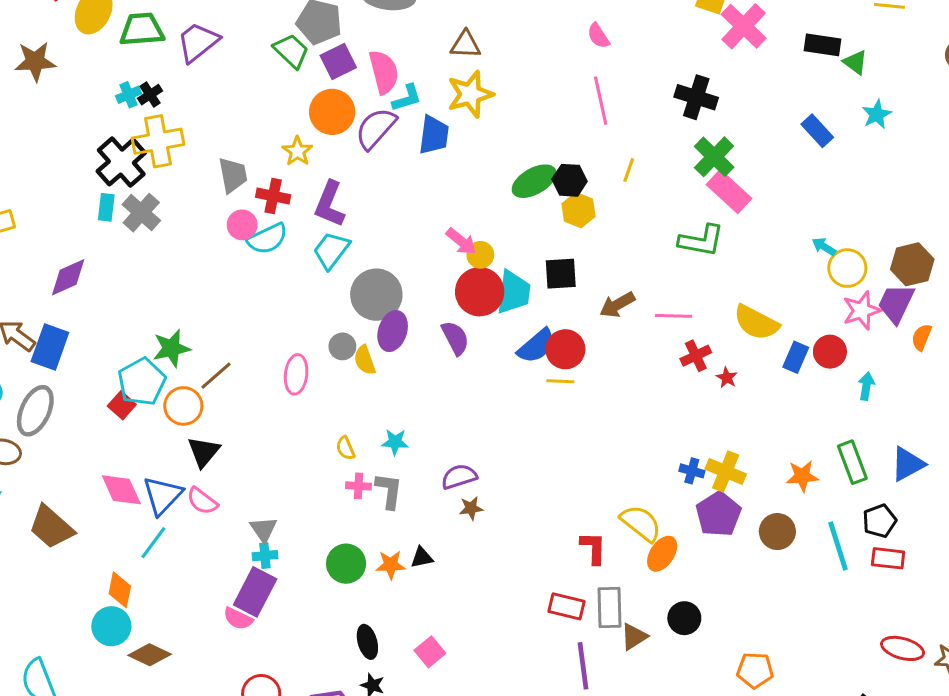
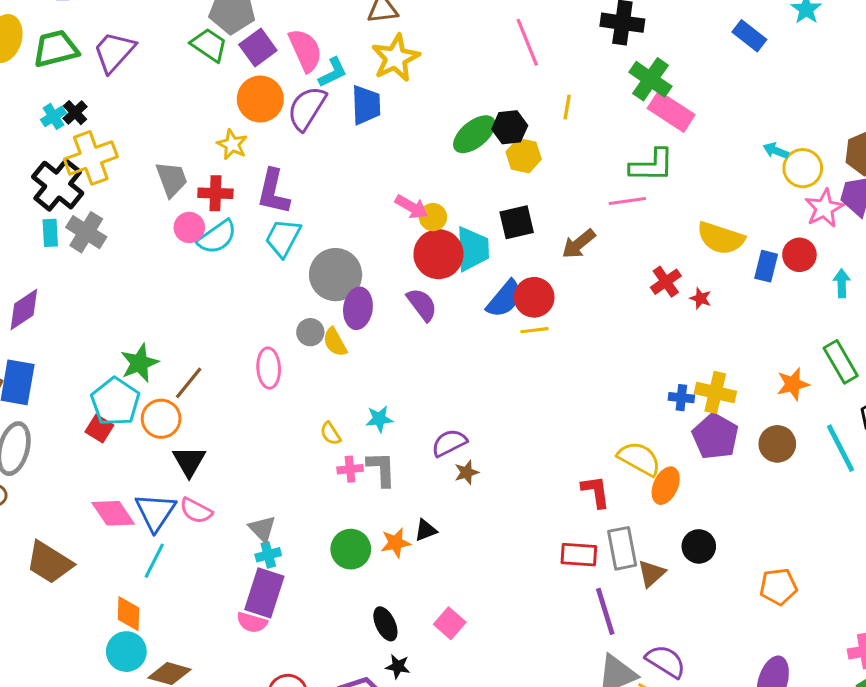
pink line: (674, 316) -> (627, 201), moved

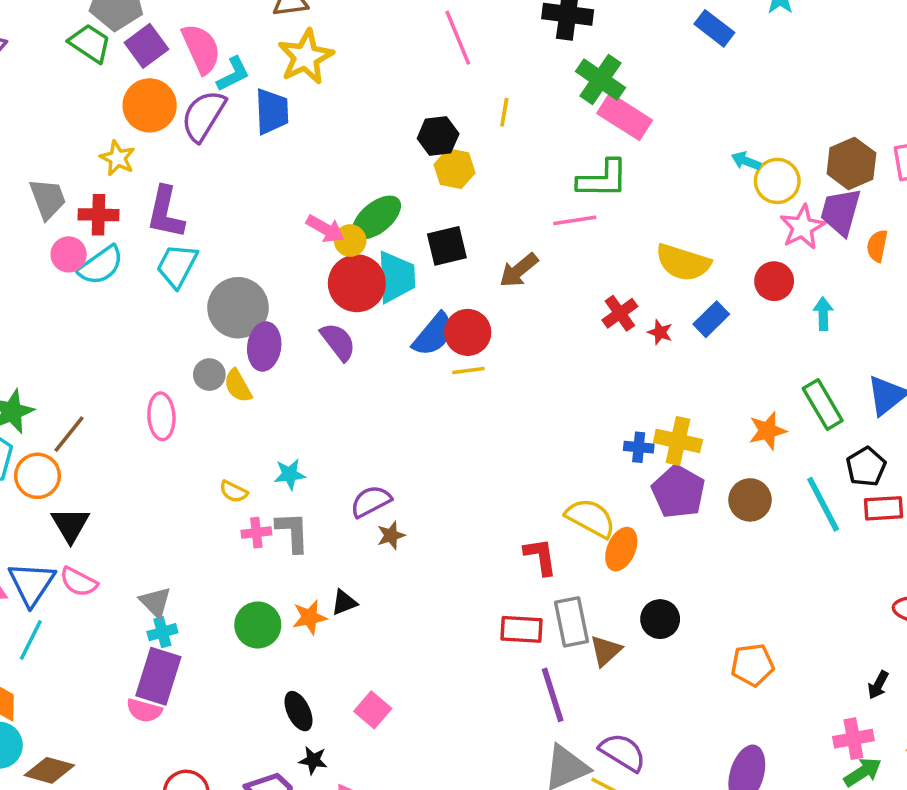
green ellipse: (474, 134) -> (377, 218), moved
blue rectangle: (766, 266) -> (711, 319), moved, turned 32
yellow semicircle: (331, 434) -> (234, 492), turned -30

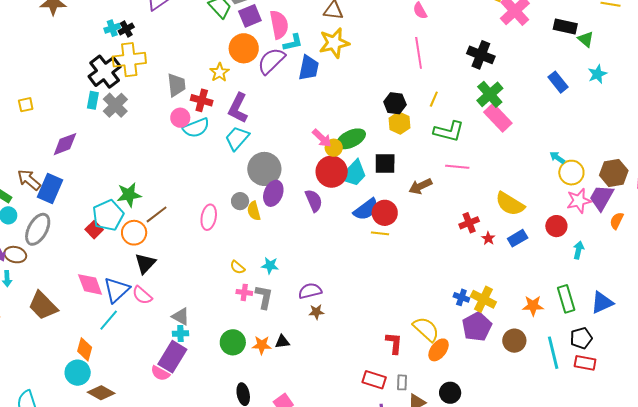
green L-shape: (603, 179) -> (449, 131), moved
cyan trapezoid: (396, 277) -> (354, 173), turned 32
gray triangle: (155, 602) -> (181, 316), turned -30
gray rectangle: (571, 622) -> (402, 382), size x0.6

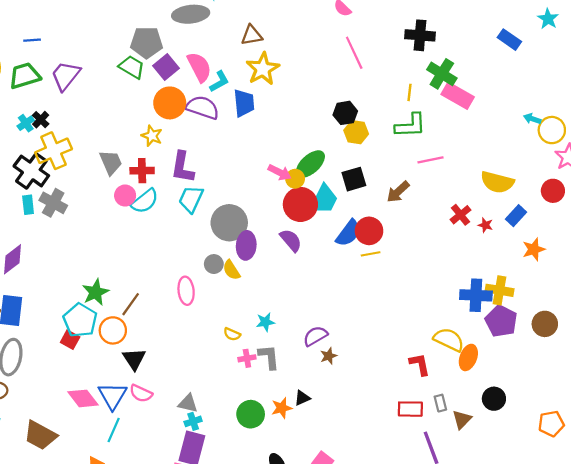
purple semicircle: (271, 61) -> (203, 107), turned 80
yellow line: (434, 99) -> (409, 92), moved
blue cross: (461, 297) -> (476, 295), size x1.8
orange star: (533, 306) -> (534, 249), moved

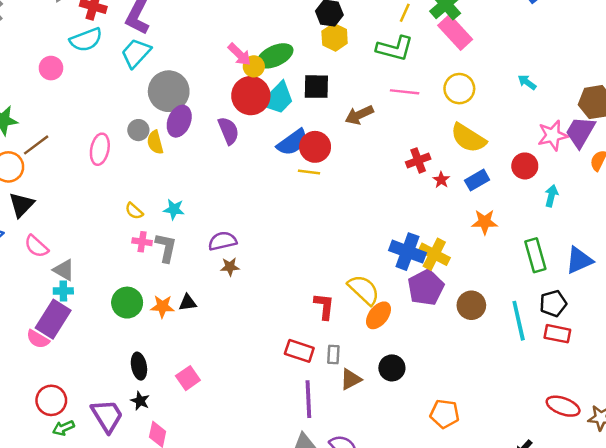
yellow circle: (552, 130) -> (459, 89), moved
pink circle: (125, 195) -> (51, 68), moved
pink semicircle: (141, 393) -> (36, 246), moved

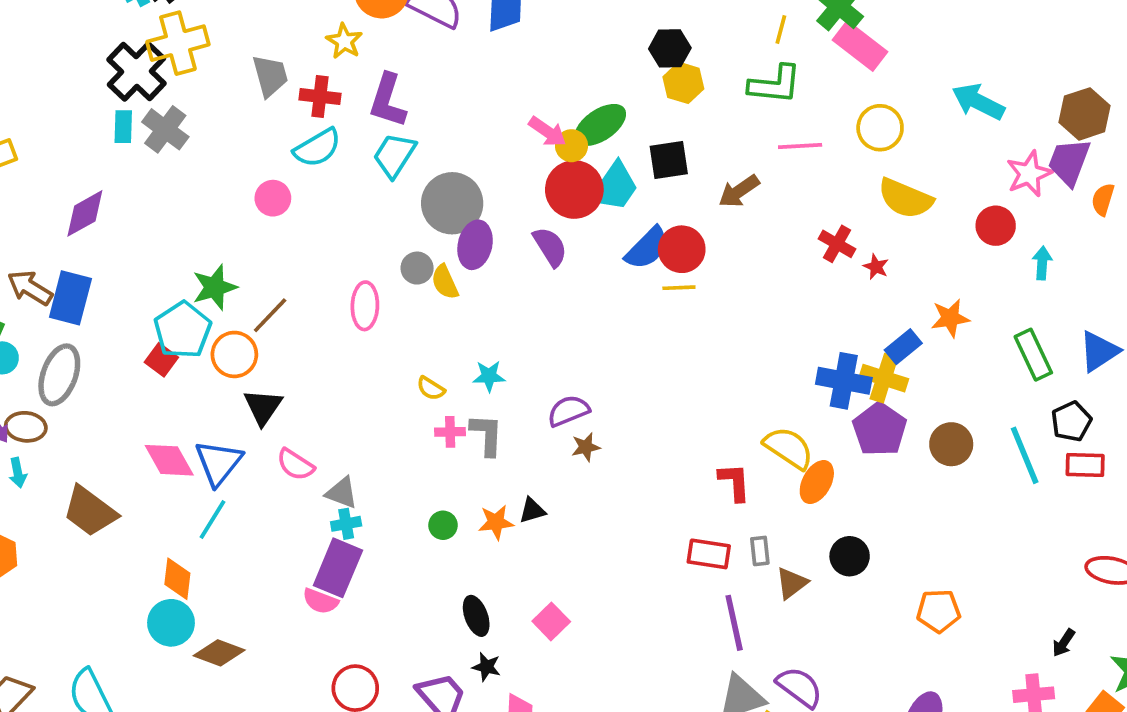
cyan arrow: (527, 82) -> (978, 102), size x1.8
red cross: (418, 160) -> (837, 244), turned -30
blue rectangle: (477, 180) -> (903, 347), moved
green circle: (127, 303) -> (443, 525), size x0.6

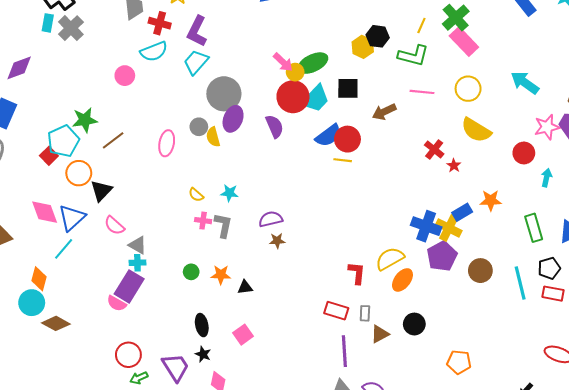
black hexagon: (670, 48) -> (378, 36), moved
orange circle: (234, 354) -> (79, 173), moved
yellow semicircle: (789, 448) -> (390, 259), turned -72
black triangle: (532, 510) -> (245, 287), moved

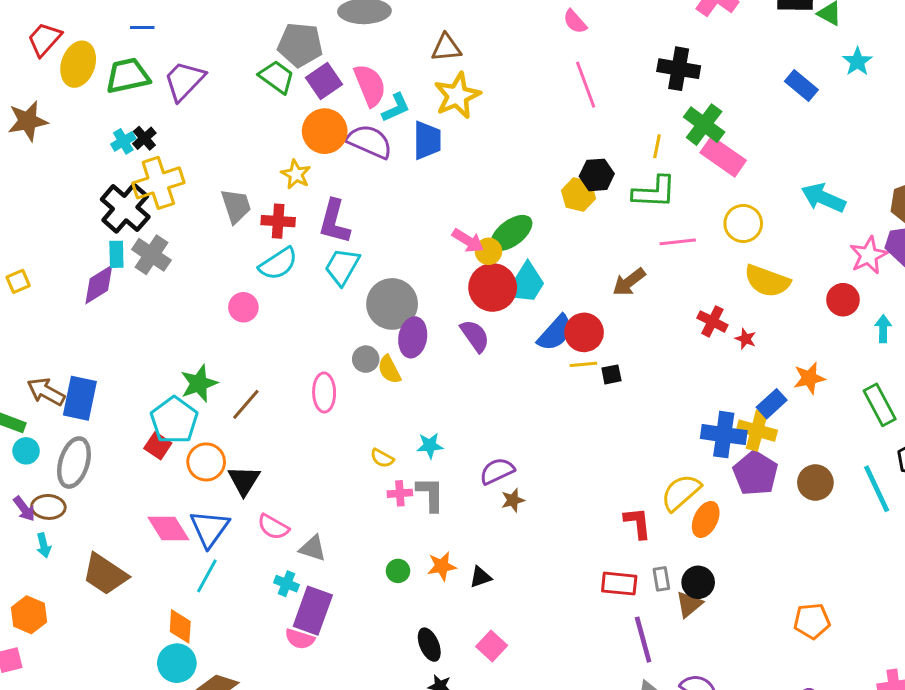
purple diamond: (19, 68) -> (99, 284), moved
black square: (348, 88) -> (611, 374), moved, size x0.6
cyan cross: (137, 263) -> (286, 584), moved, turned 35
black circle: (414, 324) -> (698, 582), moved

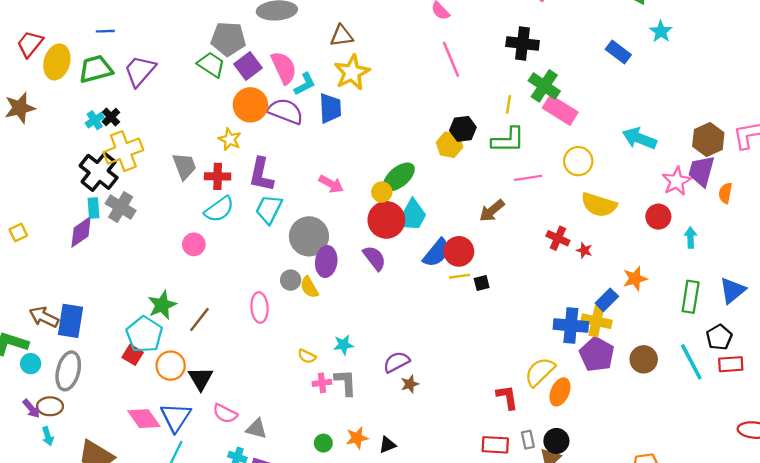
pink arrow: (468, 241) -> (331, 184), moved
green rectangle: (880, 405) -> (691, 297), turned 40

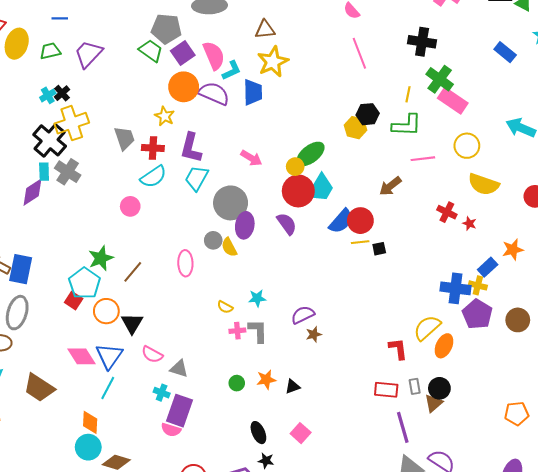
green trapezoid: (96, 69) -> (50, 51), size x0.7
yellow cross: (596, 321) -> (478, 285), size x0.7

